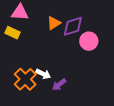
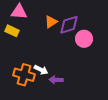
orange cross: (25, 79) -> (24, 75), turned -30
purple arrow: (59, 85) -> (56, 80), turned 40

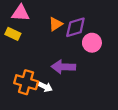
white arrow: (41, 70) -> (45, 87), moved
purple arrow: (56, 80) -> (63, 67), moved, size x1.5

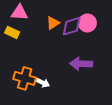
pink circle: (92, 43) -> (87, 23), moved
purple arrow: (63, 67) -> (81, 64), moved

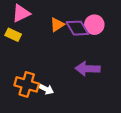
pink triangle: (19, 13) -> (21, 13), turned -30
purple diamond: (72, 26) -> (77, 28), turned 75

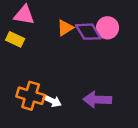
pink triangle: (21, 13) -> (24, 15), turned 36
purple arrow: (88, 69) -> (97, 100), moved

